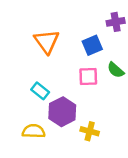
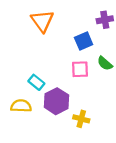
orange triangle: (47, 41) -> (42, 21), moved
yellow semicircle: (34, 131) -> (21, 106), moved

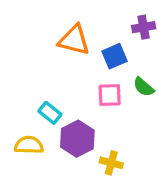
orange triangle: (42, 21) -> (74, 40), moved, turned -40

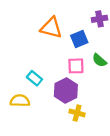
purple hexagon: (77, 139) -> (66, 91), moved

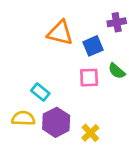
purple hexagon: (66, 91) -> (56, 122), moved
yellow cross: (77, 113) -> (90, 133), turned 32

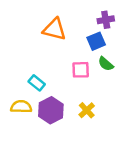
blue square: (93, 46) -> (96, 41), moved
yellow cross: (90, 133) -> (87, 110), moved

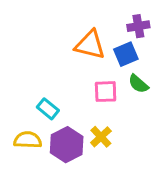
orange triangle: (55, 29) -> (90, 45), moved
yellow cross: (87, 110) -> (101, 137), moved

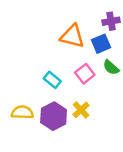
pink square: (106, 92) -> (85, 74), turned -36
cyan rectangle: (48, 109) -> (52, 80), moved

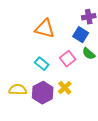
orange triangle: (72, 36) -> (45, 29), moved
blue square: (101, 44) -> (81, 35), turned -35

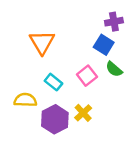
orange triangle: (45, 29) -> (42, 42), moved, turned 45
yellow semicircle: (18, 90) -> (25, 100), moved

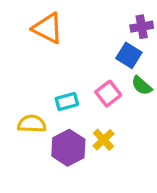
orange triangle: (42, 42) -> (48, 28), moved, turned -32
cyan rectangle: (54, 82) -> (67, 101), turned -54

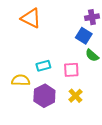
pink square: (108, 94) -> (71, 70), moved, turned 35
yellow cross: (103, 140) -> (75, 96), moved

